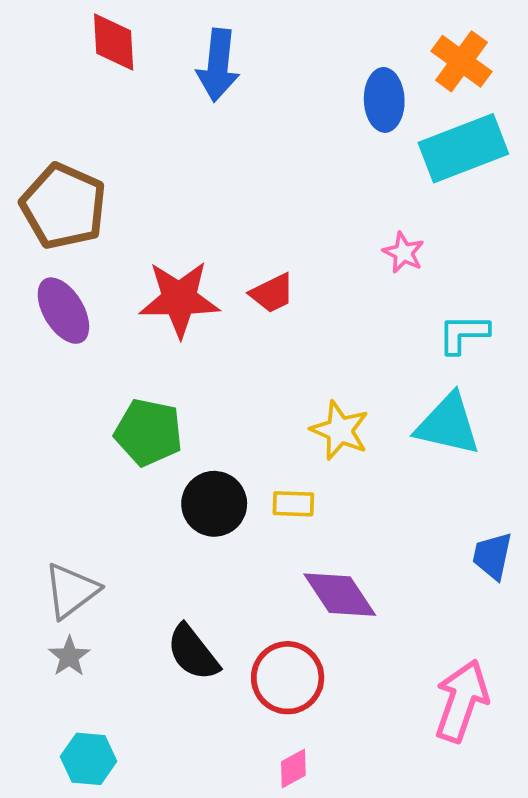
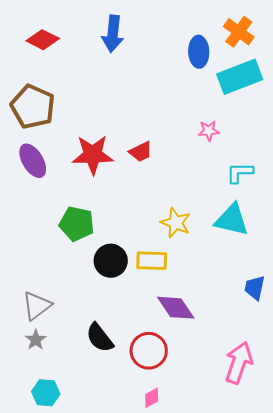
red diamond: (114, 42) -> (43, 40), moved, turned -60
pink star: (404, 253) -> (209, 131), turned -30
yellow rectangle: (293, 504) -> (152, 261), size x1.4

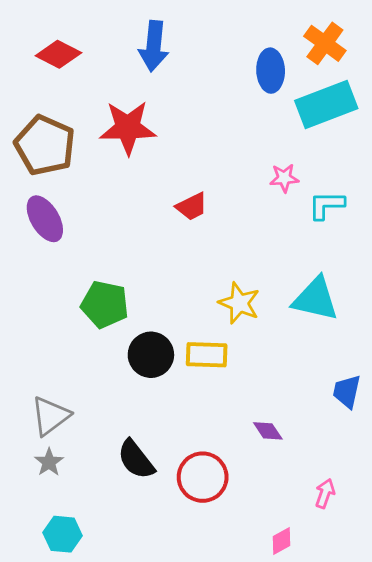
red star: (93, 155) -> (128, 128), moved
cyan L-shape: (240, 173) -> (326, 205), moved
purple diamond: (176, 308) -> (268, 431), moved, size x0.6
pink arrow: (239, 363) -> (325, 493), size x0.5
pink diamond: (152, 398) -> (281, 541), moved

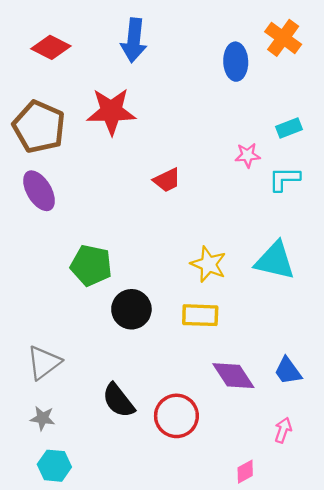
cyan rectangle: (326, 105) -> (289, 128), moved, size x0.5
yellow rectangle: (207, 355) -> (200, 315), moved
blue trapezoid: (347, 391) -> (288, 371), moved, turned -48
purple diamond: (268, 431) -> (233, 376), size x1.6
gray star: (49, 462) -> (43, 418), moved, turned -30

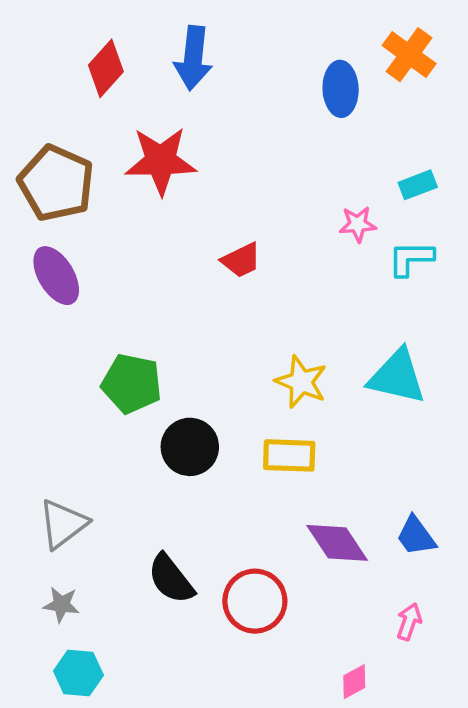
red diamond: (51, 47) -> (106, 68), moved, turned -75

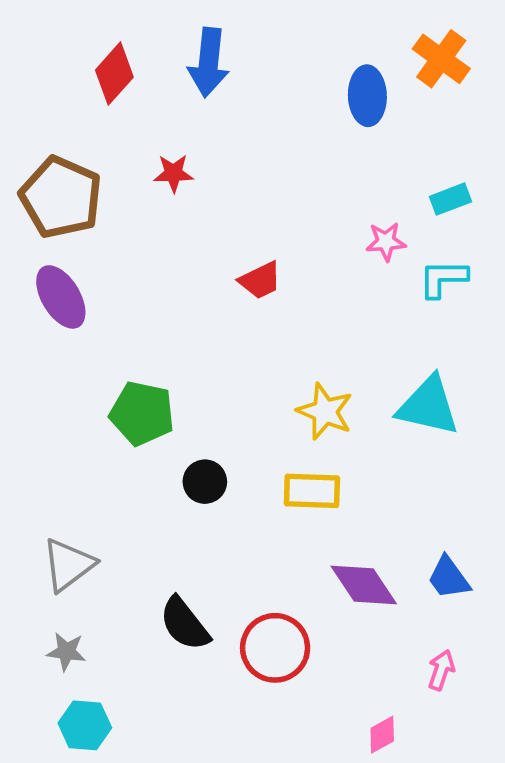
red star: (161, 161) -> (173, 173), size x0.5
black circle: (190, 447) -> (205, 482), size x0.7

